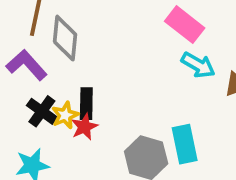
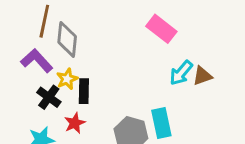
cyan arrow: (198, 65) -> (181, 73), moved, turned 100
yellow star: (65, 115) -> (67, 79), moved
red star: (84, 127) -> (75, 123), moved

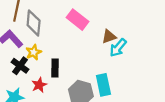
pink rectangle: (161, 29) -> (77, 20), moved
brown triangle: (202, 76) -> (109, 36), moved
black rectangle: (84, 91) -> (55, 68), moved

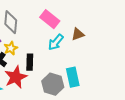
cyan arrow: (118, 48) -> (56, 42), moved
red star: (39, 85) -> (16, 77), size x1.6

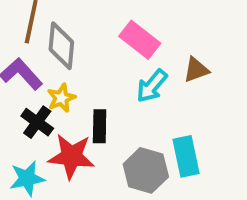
red star: (16, 77) -> (71, 156), turned 30

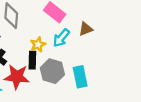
yellow star: (61, 98) -> (38, 45), moved
gray hexagon: (146, 170) -> (52, 71), moved

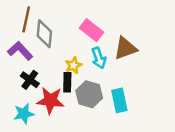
brown triangle: (86, 29) -> (125, 48), size x1.5
cyan arrow: (61, 38) -> (99, 58), turned -60

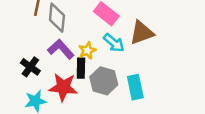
purple L-shape: (20, 51) -> (61, 49), moved
cyan arrow: (99, 58) -> (114, 43), turned -30
black cross: (30, 80) -> (30, 67), moved

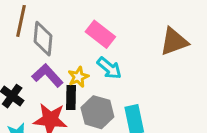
brown triangle: (142, 33) -> (174, 42), moved

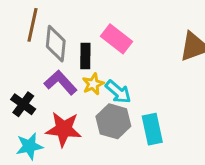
cyan arrow: (109, 68) -> (118, 92), moved
black rectangle: (71, 97) -> (85, 56), moved

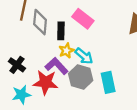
purple L-shape: (60, 82) -> (57, 66), moved

